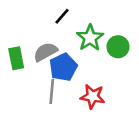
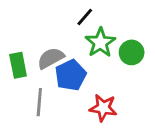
black line: (62, 16) -> (85, 17), moved
gray line: (52, 91) -> (39, 102), moved

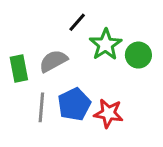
black line: (85, 17) -> (77, 22), moved
blue pentagon: (71, 75) -> (74, 104), moved

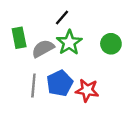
green star: (106, 45) -> (69, 43), moved
green rectangle: (19, 68) -> (19, 38), moved

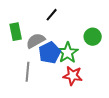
green star: (69, 43) -> (68, 53), moved
blue pentagon: (60, 83) -> (50, 53), moved

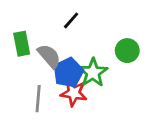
gray semicircle: (36, 41) -> (49, 56), turned 78
red star: (73, 76) -> (74, 93), moved

